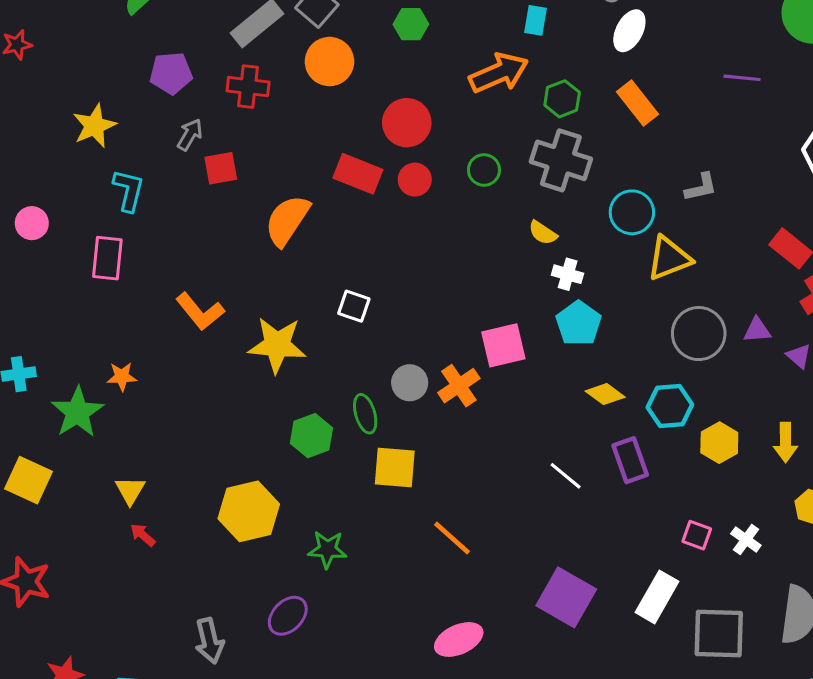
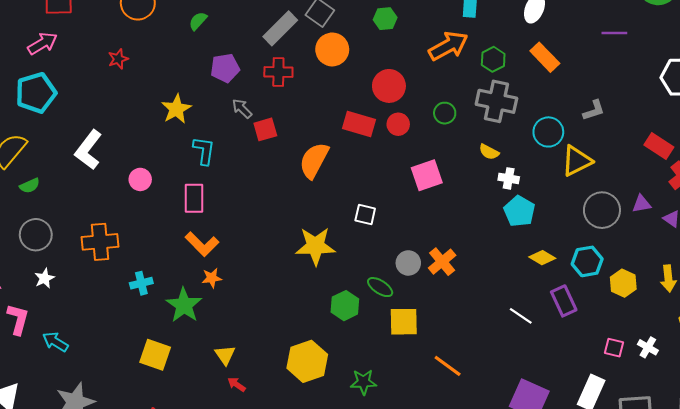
gray arrow: (190, 135) -> (242, 109), turned -70
orange L-shape: (200, 312) -> (202, 244), moved
pink square: (503, 345) -> (427, 175), moved
green ellipse: (365, 414) -> (380, 287), turned -35

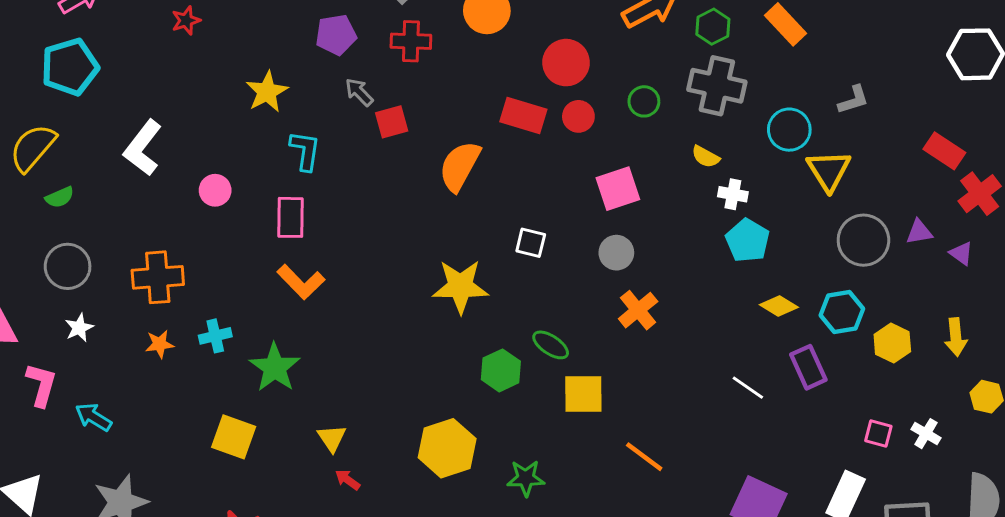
yellow triangle: (577, 161) -> (829, 170), turned -36
gray circle: (408, 263) -> (616, 253), moved
orange star: (212, 278) -> (160, 344), moved

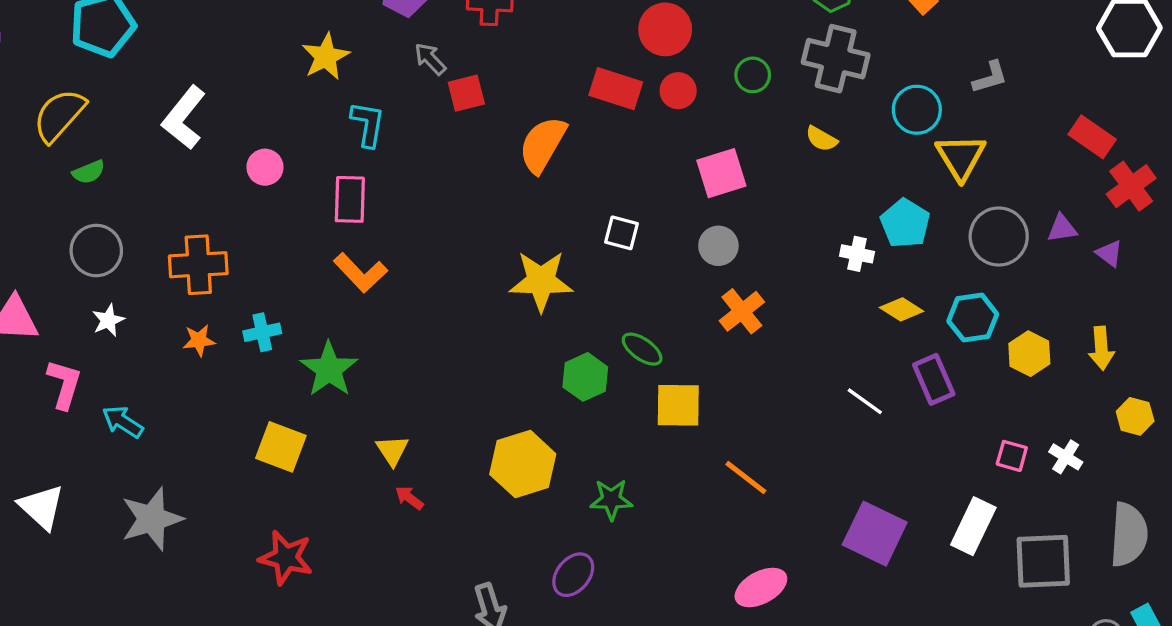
white cross: (733, 194) -> (857, 254), moved
cyan pentagon: (748, 240) -> (905, 223), moved

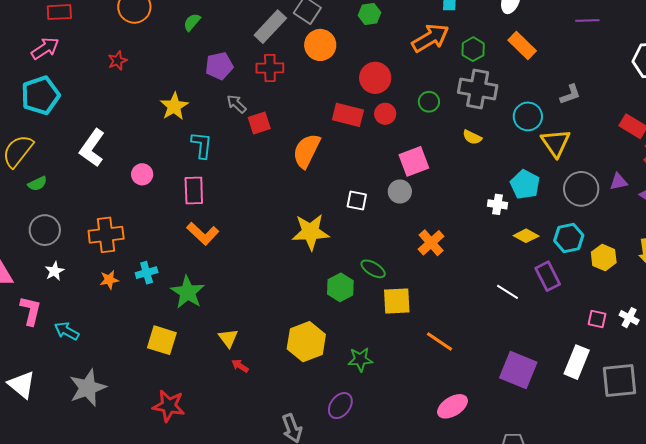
gray circle: (718, 246) -> (400, 192), moved

